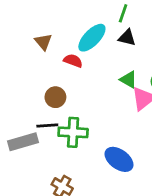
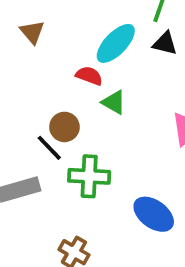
brown triangle: (43, 42) -> (32, 32), moved
green triangle: (128, 80) -> (114, 102), moved
black line: (47, 126) -> (49, 148), moved, turned 50

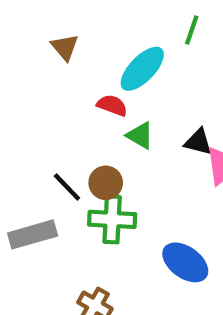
brown triangle: (32, 32) -> (65, 47), moved
black triangle: (165, 43) -> (198, 142), moved
brown circle: (64, 127) -> (106, 183), moved

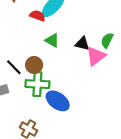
red semicircle: (112, 105) -> (37, 16), moved
blue ellipse: (185, 262) -> (58, 101), moved

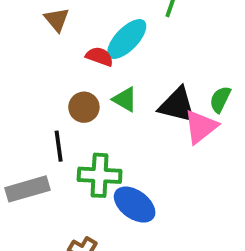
black triangle: (82, 44) -> (177, 105), size x1.5
brown circle: (34, 65) -> (84, 107), moved
black line: (14, 67) -> (59, 146), turned 36

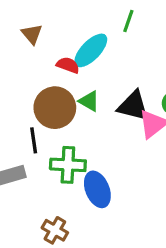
brown circle: (84, 107) -> (55, 108), size x1.6
blue ellipse: (135, 205) -> (97, 189), turned 32

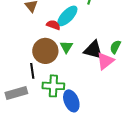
green triangle: (89, 101) -> (66, 47), turned 32

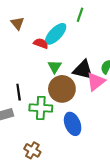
brown circle: (45, 51) -> (62, 89), moved
blue ellipse: (71, 101) -> (73, 124), moved

